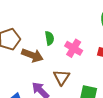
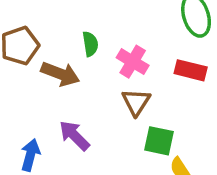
brown triangle: (62, 77) -> (136, 102), moved

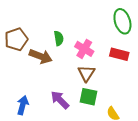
purple arrow: (74, 136) -> (60, 100), moved
green square: (159, 141) -> (88, 97), moved

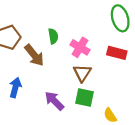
brown arrow: (41, 56) -> (34, 55), turned 30
blue arrow: (23, 105) -> (15, 88), moved

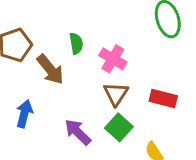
red rectangle: (117, 53) -> (163, 98), moved
green square: (84, 98) -> (119, 127), turned 30

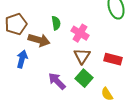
brown arrow: (50, 69) -> (39, 40), turned -35
blue arrow: (24, 114) -> (22, 59), moved

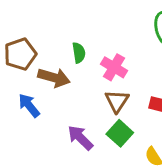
blue arrow: (22, 59) -> (29, 105), turned -54

